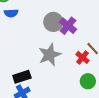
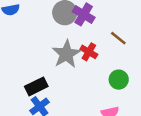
red cross: (82, 57) -> (89, 52), moved

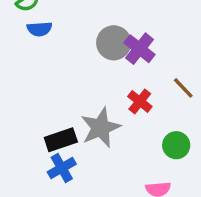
gray star: (66, 54) -> (101, 128), moved

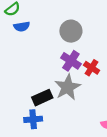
purple cross: (139, 49) -> (71, 61), moved
blue cross: (62, 168) -> (33, 119), moved, turned 30

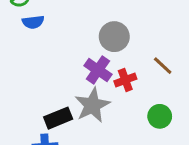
gray circle: (71, 31) -> (114, 37), moved
red cross: (92, 68) -> (125, 80), turned 35

